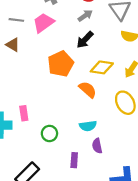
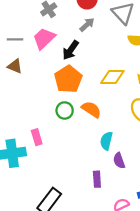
black arrow: (85, 40) -> (71, 50), moved
orange semicircle: (88, 90) -> (91, 109), moved
cyan semicircle: (88, 126) -> (106, 141), turned 119
green circle: (49, 133) -> (65, 110), moved

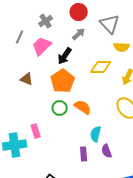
gray line: (15, 39) -> (20, 37), moved, turned -64
brown triangle: (15, 66) -> (27, 79), moved
yellow diamond: (112, 77) -> (101, 67), moved
purple rectangle: (97, 179) -> (84, 154), moved

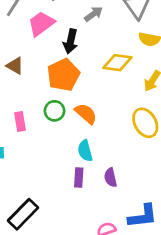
black arrow: (65, 56) -> (71, 41), turned -30
pink rectangle: (36, 131) -> (20, 121), moved
cyan semicircle: (96, 134) -> (85, 151), moved, turned -35

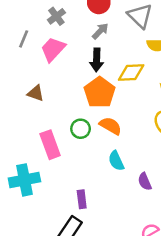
black arrow: (71, 41) -> (97, 60), moved
orange pentagon: (63, 75) -> (100, 92), moved
pink rectangle: (20, 121) -> (50, 145), size x1.5
purple rectangle: (79, 177) -> (82, 199), moved

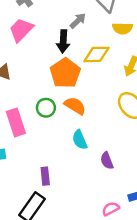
gray arrow: (100, 31) -> (78, 21), moved

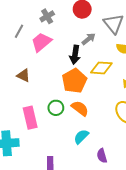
cyan semicircle: (80, 140) -> (81, 137), turned 63

